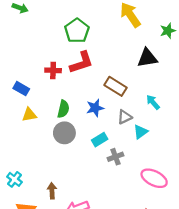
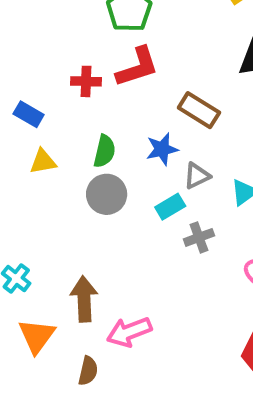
gray triangle: (125, 117) -> (197, 176), moved
brown arrow: (52, 191) -> (84, 299), size x1.5

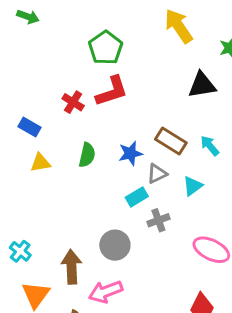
red cross: (86, 81) -> (73, 102), turned 30
brown rectangle: (199, 110) -> (171, 141), moved
gray circle: (107, 194) -> (115, 245), moved

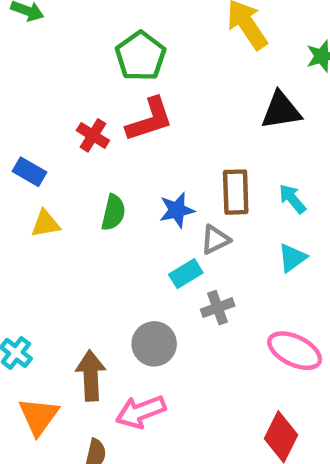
brown rectangle: (171, 141) -> (236, 192), turned 56
cyan triangle: (193, 186) -> (292, 258), moved

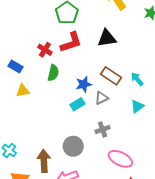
black triangle: (281, 111) -> (107, 38), moved
brown rectangle: (236, 192) -> (111, 76), turned -54
green semicircle: (113, 212) -> (53, 73), moved
cyan rectangle: (186, 274) -> (77, 104), moved
pink ellipse: (295, 351) -> (120, 159), moved

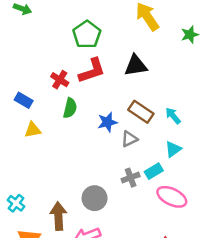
cyan rectangle: (77, 104) -> (154, 171), moved
pink ellipse: (120, 159) -> (172, 197), moved

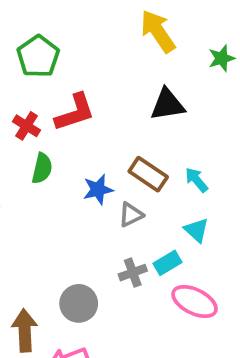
green pentagon: (87, 35) -> (38, 56), moved
black triangle: (136, 65) -> (167, 105), moved
cyan triangle: (173, 149) -> (196, 230), turned -42

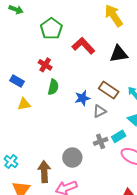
red L-shape: (75, 112) -> (83, 46), moved, turned -115

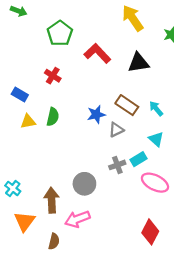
green semicircle: (53, 87) -> (53, 117), moved

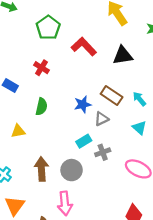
yellow triangle: (28, 122) -> (18, 131), moved
cyan rectangle: (139, 159) -> (84, 141), moved
brown arrow: (52, 200) -> (41, 169), moved
pink arrow: (77, 219) -> (65, 203), turned -75

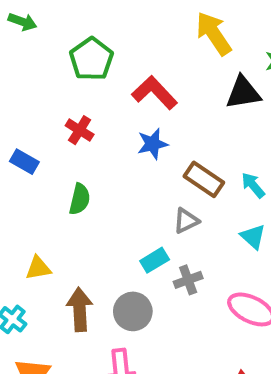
black triangle: (123, 55) -> (243, 93), moved
blue star: (83, 104) -> (153, 144), moved
yellow triangle: (18, 131) -> (38, 268), moved

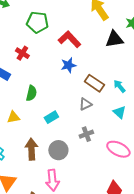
green pentagon: (91, 59) -> (37, 22), turned -30
red cross: (80, 130) -> (22, 53), moved
cyan rectangle: (155, 260) -> (51, 117), moved
yellow triangle: (38, 268) -> (13, 117), moved

